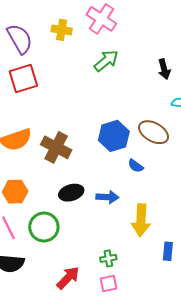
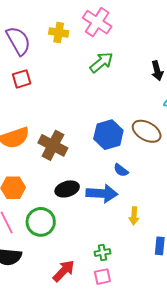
red square: (23, 78) -> (22, 79), size x0.7
blue semicircle: (136, 166) -> (121, 170), moved
blue arrow: (107, 197) -> (102, 193), size x1.4
yellow arrow: (141, 220) -> (134, 216), size x0.6

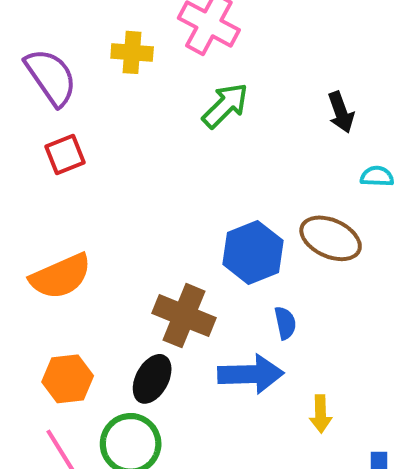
brown cross: (53, 145) -> (184, 316), moved
blue semicircle: (121, 170) -> (285, 323), turned -133
black ellipse: (67, 189) -> (152, 379), moved, turned -40

